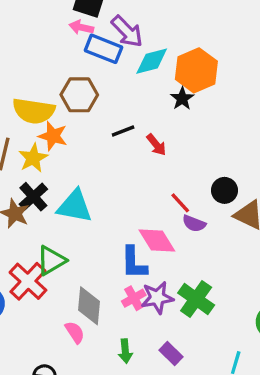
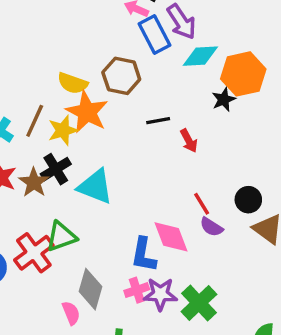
blue rectangle: (103, 49) -> (154, 35), turned 30
yellow semicircle: (34, 111) -> (73, 83), size x0.7
orange star: (53, 136) -> (87, 112), size x1.4

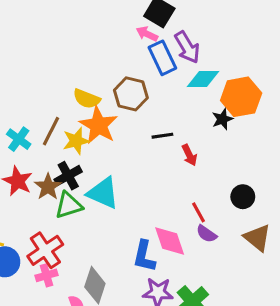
black circle: (248, 200) -> (243, 197), moved
green triangle: (61, 237) -> (69, 205), moved
pink cross: (137, 290) -> (47, 275), moved

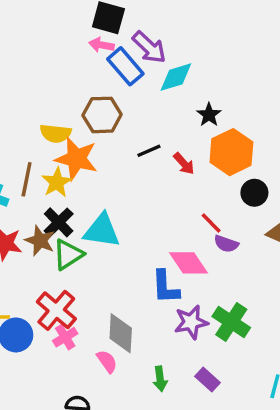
orange hexagon: (241, 97) -> (231, 152), moved

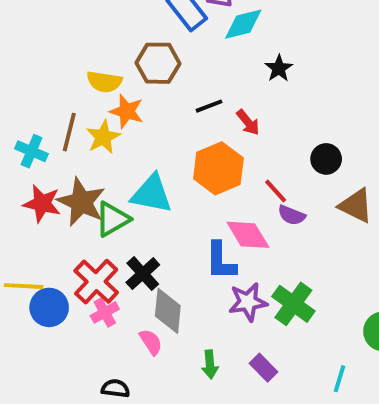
orange hexagon: (231, 152) -> (218, 168), moved
orange star: (76, 159) -> (127, 111), size x0.7
black cross: (59, 222) -> (143, 274), moved
brown star: (40, 241) -> (81, 202), size x1.4

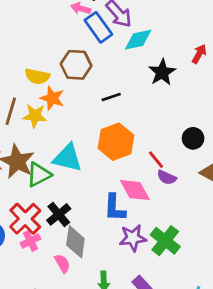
black star: (279, 68) -> (162, 72), size x1.4
red arrow: (248, 122) -> (199, 54), moved, turned -114
yellow star: (103, 137) -> (35, 116), turned 30

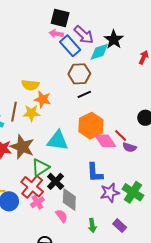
brown hexagon: (76, 65) -> (79, 74), moved
black star: (162, 72) -> (114, 39), moved
green triangle: (39, 175) -> (40, 167), moved
pink diamond: (135, 190) -> (105, 141), moved

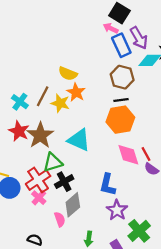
orange hexagon: (91, 126) -> (120, 120), moved
green cross: (133, 192) -> (139, 231), moved
purple star: (110, 193) -> (117, 210), turned 30
gray diamond: (69, 200) -> (73, 205), turned 30
pink cross: (37, 202) -> (39, 198), turned -32

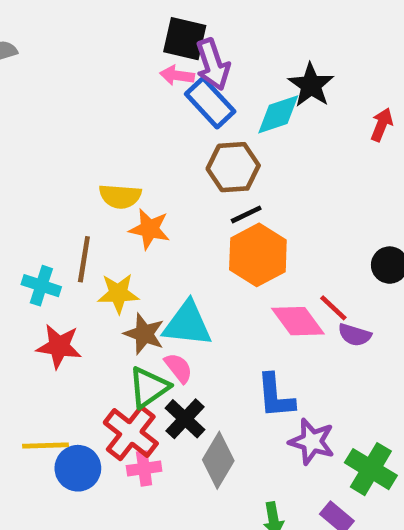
purple arrow: (139, 38) -> (213, 64), moved, turned 30
yellow star: (60, 103) -> (118, 293), moved
brown star: (40, 135) -> (144, 334), moved, size x0.7
pink cross: (39, 198) -> (144, 468), turned -32
pink semicircle: (60, 219) -> (178, 368), moved

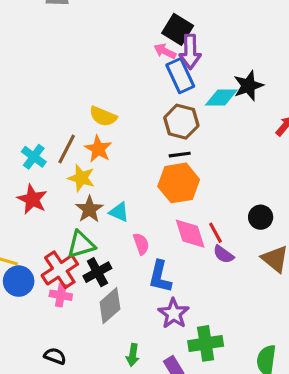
orange star: (149, 229) -> (98, 149), moved
cyan triangle: (187, 324) -> (119, 212), size x0.6
pink semicircle: (178, 368) -> (141, 244), moved
green cross: (371, 469) -> (206, 343), turned 32

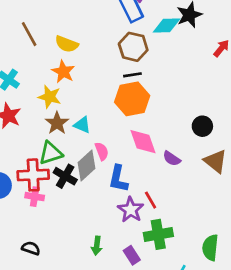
brown line: (67, 149) -> (29, 34), moved, turned -55
red line: (216, 233) -> (151, 200), moved
red cross: (60, 270) -> (33, 175), turned 32
black cross: (97, 272) -> (65, 176), turned -30
gray diamond: (110, 306) -> (87, 165), moved

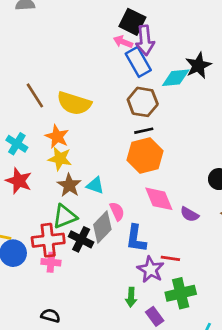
yellow semicircle: (67, 44) -> (74, 103), size x1.4
orange star: (63, 72) -> (57, 137), moved
red line: (151, 200) -> (170, 258), turned -48
green arrow: (97, 246) -> (131, 297), moved

